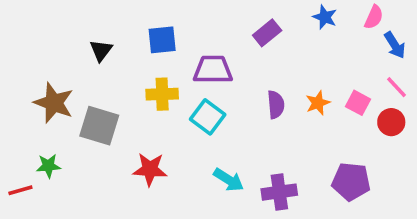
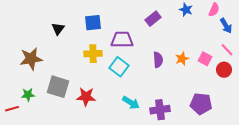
brown star: (54, 103) -> (31, 59), turned -30
gray square: (99, 126) -> (58, 87), moved

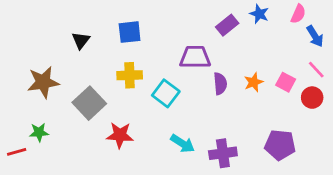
purple rectangle: (153, 19) -> (227, 25), moved
purple trapezoid: (122, 40) -> (195, 57), moved
gray square: (58, 87) -> (89, 103), moved, turned 30

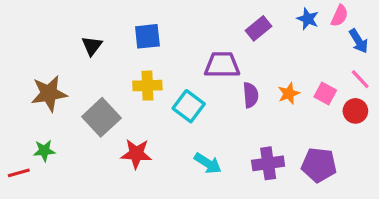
blue star: (259, 14) -> (308, 19), moved
purple cross: (223, 153) -> (268, 163), moved

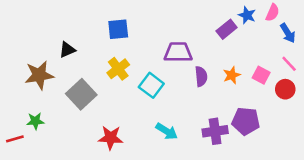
purple rectangle: (259, 28) -> (227, 29), moved
black triangle: (92, 46) -> (67, 50), moved, turned 30
yellow cross: (147, 86) -> (118, 69), turned -35
red star: (136, 154) -> (111, 138), moved
purple pentagon: (319, 165) -> (246, 121), moved

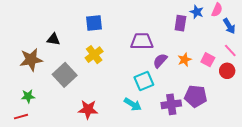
purple rectangle: (227, 29) -> (180, 23), turned -42
black triangle: (67, 50) -> (53, 39), turned 32
purple semicircle: (201, 76) -> (160, 61), turned -133
cyan square: (151, 85) -> (144, 81), moved, turned 30
red line: (15, 139) -> (21, 117), moved

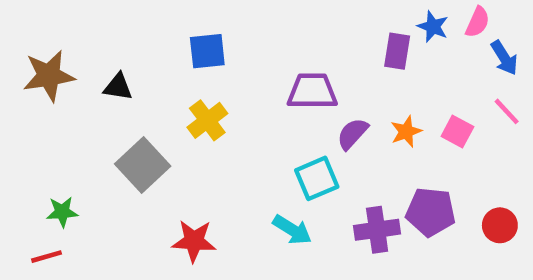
brown star: (31, 60) -> (49, 76), moved
red circle: (227, 71) -> (500, 225), moved

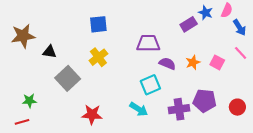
purple rectangle: (397, 51) -> (189, 24), turned 49
black triangle: (118, 87) -> (50, 52), moved
purple semicircle: (352, 134) -> (167, 64), turned 70

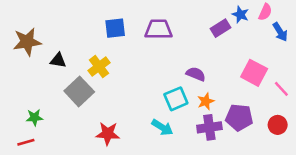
purple trapezoid: (148, 43) -> (159, 29), moved
pink line: (241, 53) -> (281, 89), moved
yellow cross: (98, 57) -> (99, 67), moved
orange star: (193, 62) -> (206, 101), moved
pink square: (217, 62) -> (254, 73), size x1.5

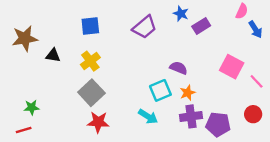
blue star: (240, 14) -> (181, 14), moved
blue square: (115, 28) -> (90, 26), moved
purple trapezoid: (159, 29) -> (145, 27), turned 140
gray square: (79, 91) -> (91, 93), moved
purple pentagon: (239, 117) -> (218, 124), moved

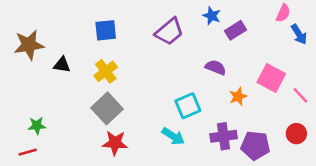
purple semicircle: (179, 68) -> (216, 67), moved
orange star: (188, 93) -> (238, 97), moved

